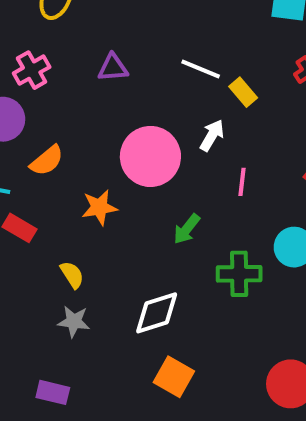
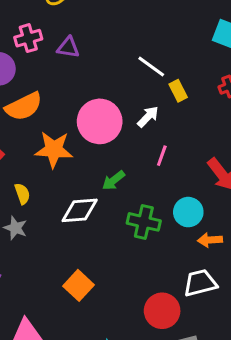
purple triangle: (113, 68) -> (68, 47), moved
orange semicircle: (47, 161) -> (24, 106), size x1.4
orange star: (99, 207) -> (54, 150), size x1.4
white diamond: (157, 313) -> (80, 210), moved

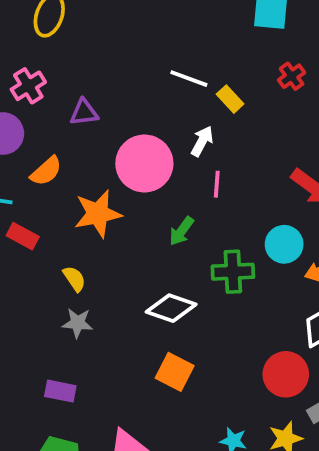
purple triangle: (68, 47) -> (84, 112), moved
orange semicircle: (24, 106) -> (46, 171), size x0.7
pink line: (162, 156) -> (217, 184), moved
white diamond: (80, 210) -> (171, 308), moved, turned 39

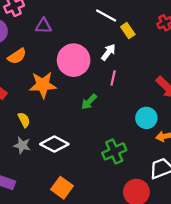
green cross: (233, 272) -> (114, 151), moved, turned -30
white diamond: (171, 308) -> (54, 144), moved
orange square: (175, 372) -> (62, 188), moved

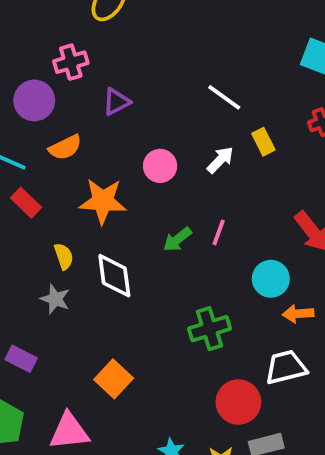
purple triangle: (43, 26) -> (116, 102), turned -36
yellow rectangle: (128, 31) -> (263, 142), moved
pink circle: (74, 60) -> (160, 166), size x0.6
pink line: (113, 78) -> (219, 232), moved
white diamond: (54, 144) -> (114, 276), moved, turned 48

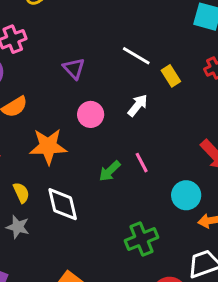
purple triangle: (116, 102) -> (74, 68), moved, turned -40
yellow rectangle: (263, 142) -> (171, 76), moved
pink line: (219, 232) -> (142, 163), turned -42

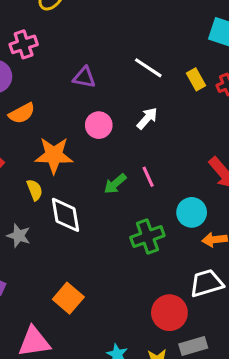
purple triangle: (74, 68) -> (84, 77), turned -40
yellow rectangle: (171, 76) -> (196, 79), moved
yellow semicircle: (21, 193) -> (35, 190), moved
green cross: (141, 239) -> (147, 237), moved

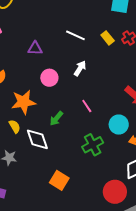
green arrow: (115, 184) -> (56, 118), moved
orange square: (68, 298) -> (59, 180), moved

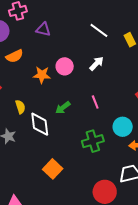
purple triangle: (35, 48) -> (43, 29), moved
orange star: (24, 102) -> (42, 75), moved, size x0.7

